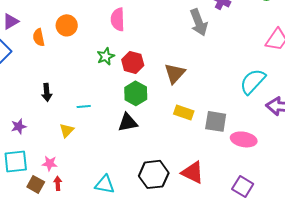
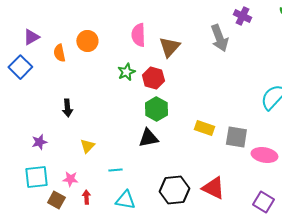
brown triangle: (175, 73) -> (169, 47), moved
cyan line: (84, 106) -> (115, 170), moved
red arrow: (58, 183) -> (86, 197), moved

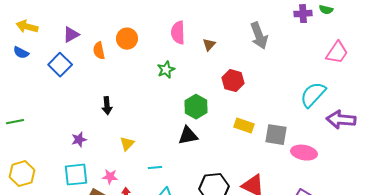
purple cross: (242, 16) -> (303, 14), moved, turned -30
brown triangle: (169, 47) -> (209, 45), size x0.6
red hexagon: (153, 78) -> (233, 81), moved

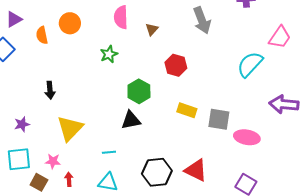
cyan semicircle: (313, 95) -> (250, 64), moved
yellow triangle: (127, 144) -> (70, 128), size x1.8
cyan line: (155, 168) -> (109, 152), moved

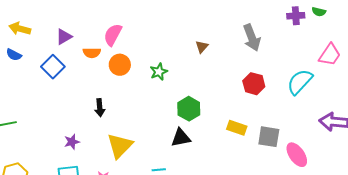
pink semicircle: (121, 17) -> (113, 35), moved, turned 30
orange circle: (70, 23) -> (120, 65), moved
orange semicircle: (42, 35) -> (92, 53), turned -78
red hexagon: (176, 65) -> (254, 84), moved
pink ellipse: (247, 137) -> (297, 155), turned 45

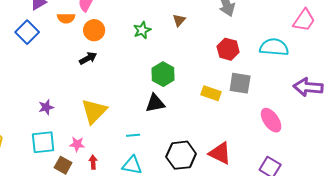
brown triangle: (202, 47) -> (179, 20), moved
green star: (159, 72) -> (142, 30), moved
cyan semicircle: (300, 82) -> (274, 47), turned 52
black arrow: (100, 108) -> (88, 58), moved, turned -114
gray square: (269, 137) -> (240, 83), moved

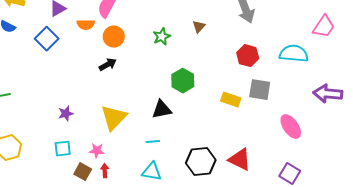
black triangle: (155, 103) -> (162, 110), moved
cyan square: (43, 142) -> (63, 149), size x0.7
red arrow: (93, 162) -> (105, 171), moved

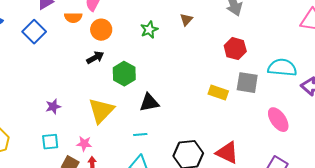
cyan semicircle: (294, 54) -> (282, 68), moved
green hexagon: (183, 81) -> (124, 74), moved

